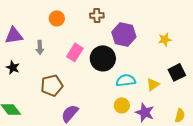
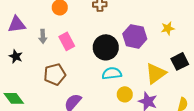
purple hexagon: (124, 34) -> (135, 36), moved
pink rectangle: (75, 52) -> (67, 41), moved, turned -60
cyan semicircle: (126, 80) -> (112, 73), moved
yellow triangle: (153, 84) -> (156, 73), size x1.6

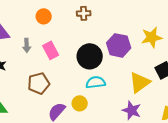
yellow star: (168, 28) -> (152, 37), size x1.5
yellow circle: (125, 94) -> (80, 103), moved

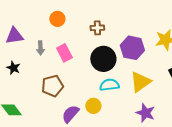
brown cross: (84, 13) -> (97, 28), moved
yellow triangle: (140, 82) -> (140, 82), moved

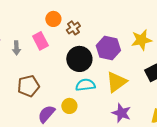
orange circle: (57, 19) -> (53, 19), moved
brown cross: (97, 28) -> (73, 28), turned -32
pink rectangle: (64, 53) -> (40, 41), moved

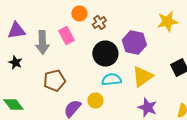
yellow star: (141, 40) -> (167, 22), moved
gray arrow: (16, 48) -> (42, 42), size x1.6

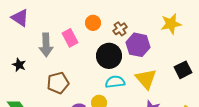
orange circle: (79, 14) -> (93, 23), moved
brown cross: (99, 22) -> (120, 29), moved
purple triangle: (16, 30) -> (20, 18), moved, turned 42
yellow triangle: (142, 76) -> (146, 79), turned -35

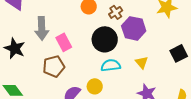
pink rectangle: (70, 38) -> (64, 42), moved
black star: (19, 65) -> (15, 48), size x1.5
yellow triangle: (146, 79) -> (142, 62), size x0.6

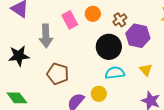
pink rectangle: (64, 42) -> (70, 20), moved
black star: (15, 48) -> (19, 56), turned -30
brown pentagon: (54, 66) -> (58, 74), turned 30

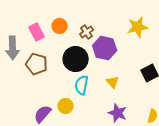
cyan semicircle: (115, 73) -> (82, 85), turned -72
brown pentagon: (58, 74) -> (37, 64), moved

